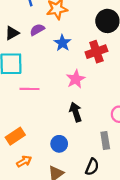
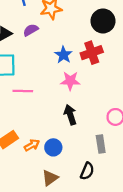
blue star: (62, 43) -> (63, 55), moved
pink star: (76, 79) -> (70, 81), turned 30
orange arrow: (24, 161) -> (32, 145), moved

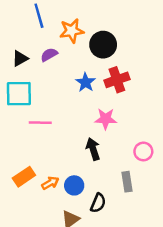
black circle: (103, 21) -> (103, 45), moved
pink star: (70, 81) -> (106, 119), moved
black semicircle: (87, 171) -> (98, 203), moved

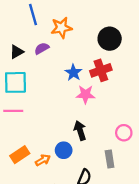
black circle: (103, 45) -> (110, 39), moved
pink star: (106, 119) -> (85, 94), moved
pink line: (40, 123) -> (13, 111), moved
blue circle: (74, 185) -> (64, 150), moved

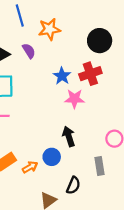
purple semicircle: (42, 48) -> (29, 51), turned 88

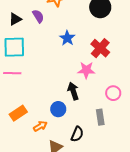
red cross: (90, 74) -> (100, 48), moved, turned -30
pink star: (74, 99) -> (86, 70), moved
orange arrow: (30, 167) -> (40, 126), moved

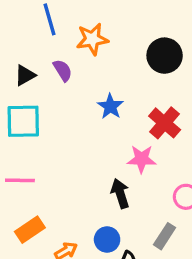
pink line: (12, 73) -> (20, 180), moved
blue circle: (58, 109) -> (107, 239), moved
gray rectangle: (100, 117) -> (165, 236), turned 42

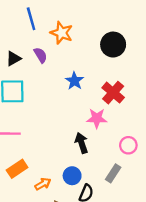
orange star: (92, 39) -> (62, 33), turned 30

